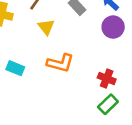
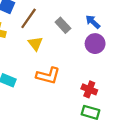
green rectangle: (108, 104) -> (90, 112), turned 60

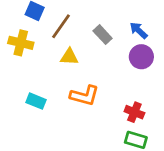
yellow triangle: (35, 44) -> (69, 57), turned -49

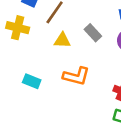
gray rectangle: (103, 35) -> (93, 33), moved

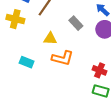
yellow triangle: (62, 40) -> (50, 39), moved

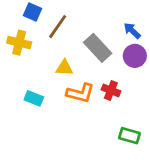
gray rectangle: (76, 23) -> (98, 48), size x1.5
red cross: (100, 70) -> (111, 90), moved

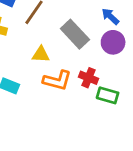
green rectangle: (130, 136) -> (108, 95), moved

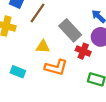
red cross: (89, 78) -> (83, 51), moved

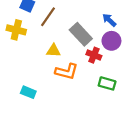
cyan rectangle: (18, 72) -> (28, 92), moved

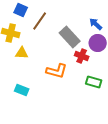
yellow triangle: (53, 51) -> (22, 53), moved

